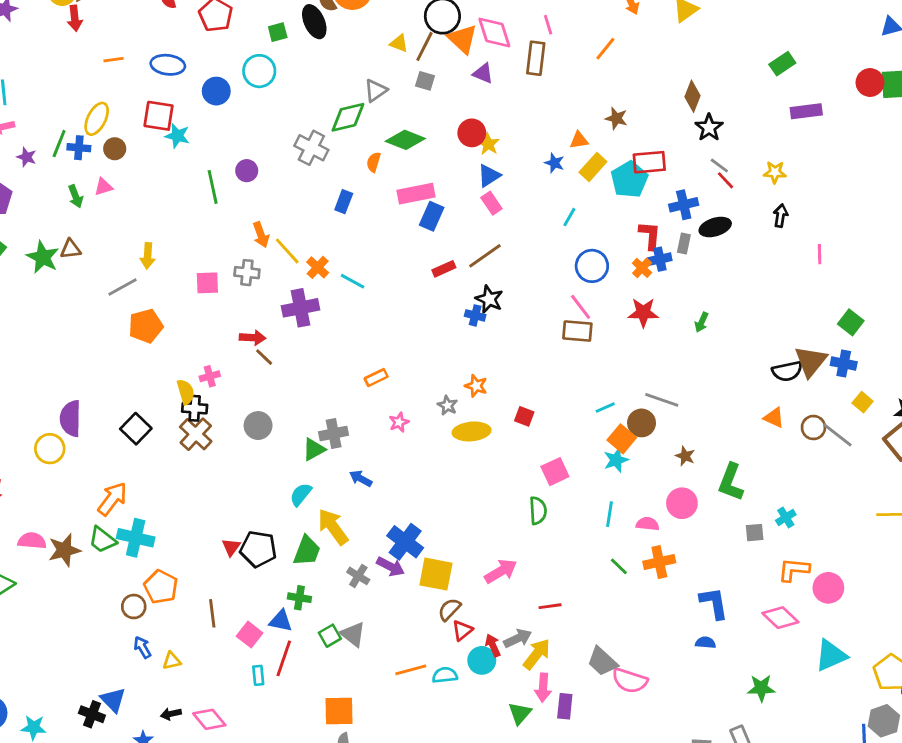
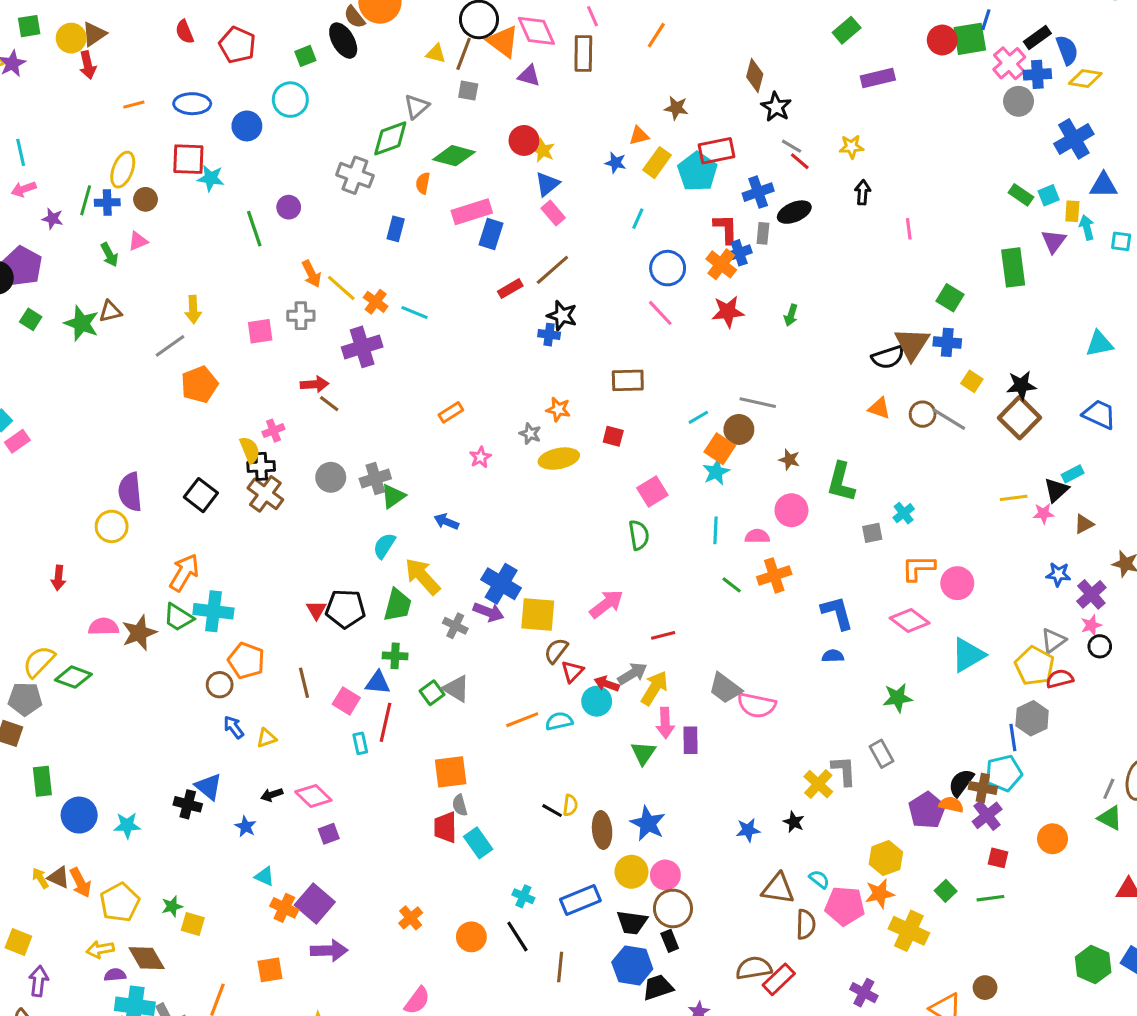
orange cross: (642, 268) -> (721, 264), size x1.4
brown rectangle: (577, 331) -> (628, 380), moved
gray cross: (334, 434) -> (375, 479), moved
red arrow: (493, 645) -> (607, 684), turned -40

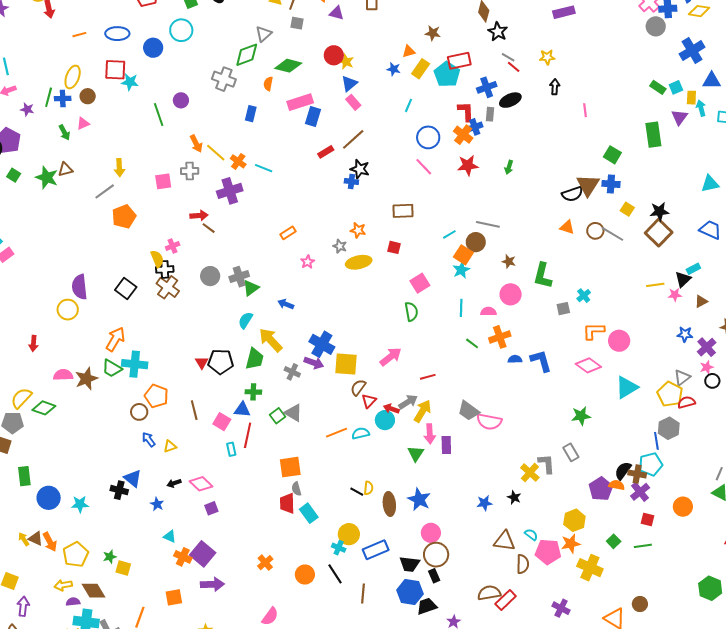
blue semicircle: (833, 656) -> (515, 359), moved
yellow circle: (631, 872) -> (349, 534), moved

